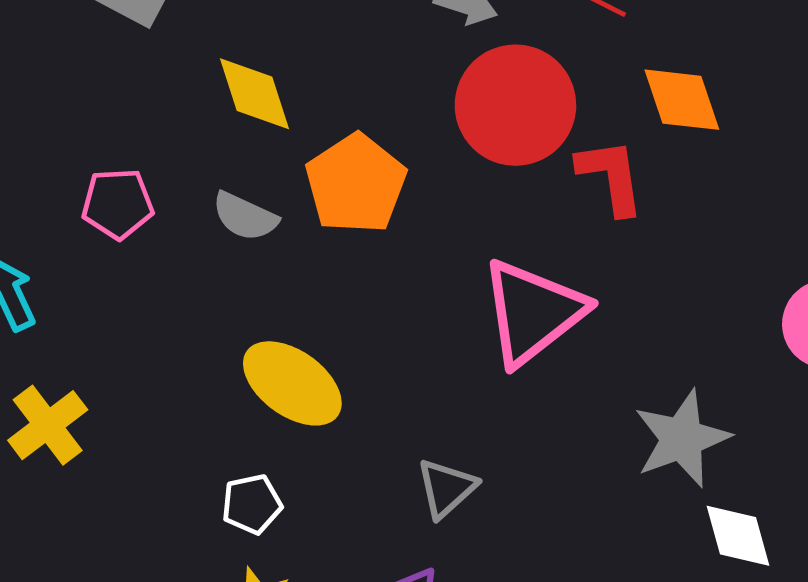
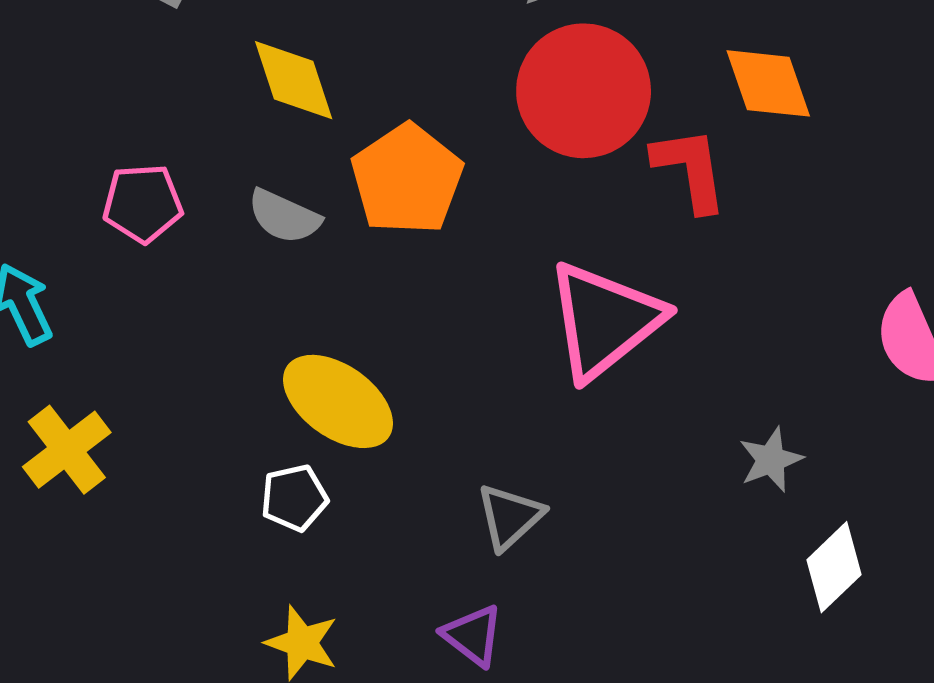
gray star: (682, 439) -> (771, 460), size x0.6
white pentagon: (252, 504) -> (294, 498), moved
white diamond: (738, 536) -> (834, 567), turned 62

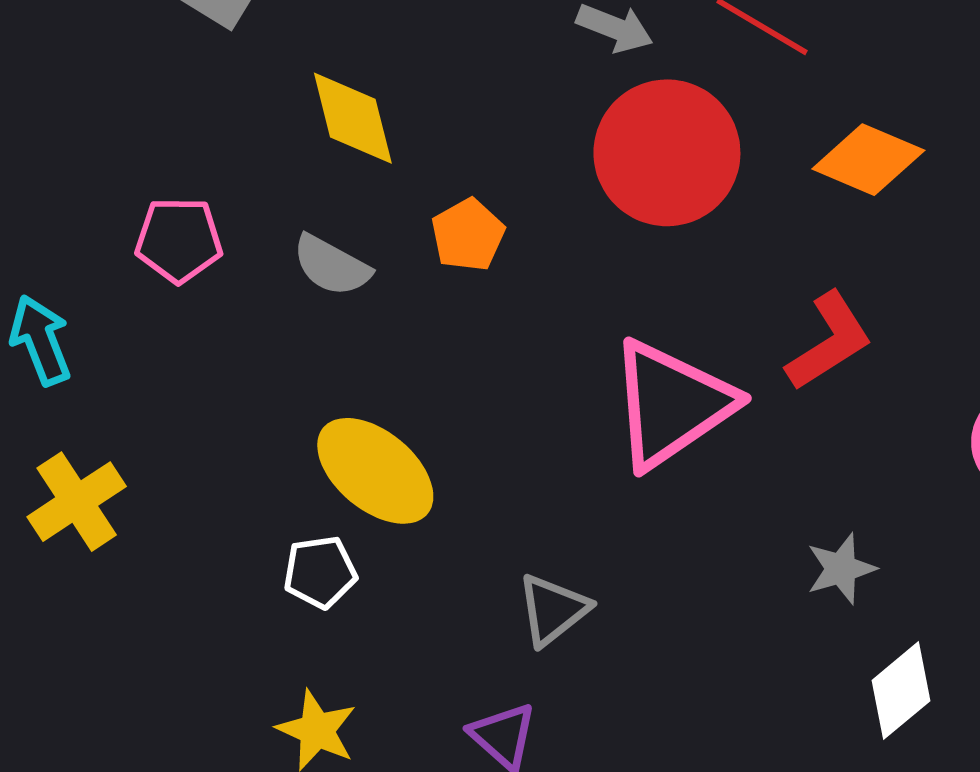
orange diamond: (768, 83) -> (868, 160), turned -52
red L-shape: (690, 169) -> (829, 341), moved, turned 62
orange pentagon: (407, 179) -> (468, 235), size x0.6

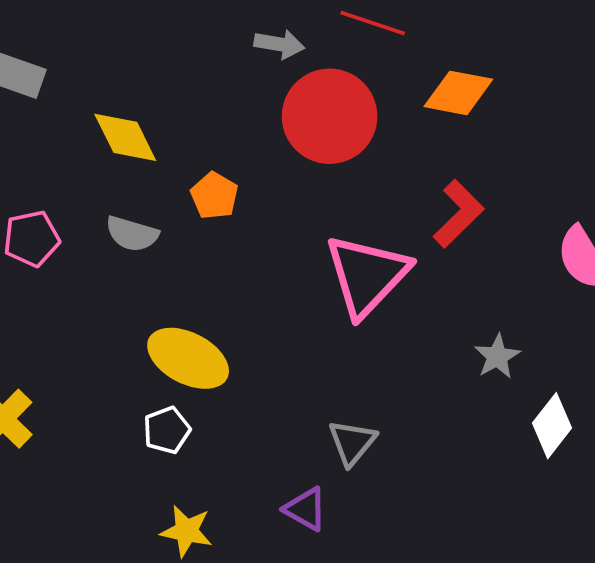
gray triangle: (553, 610) -> (352, 442), moved

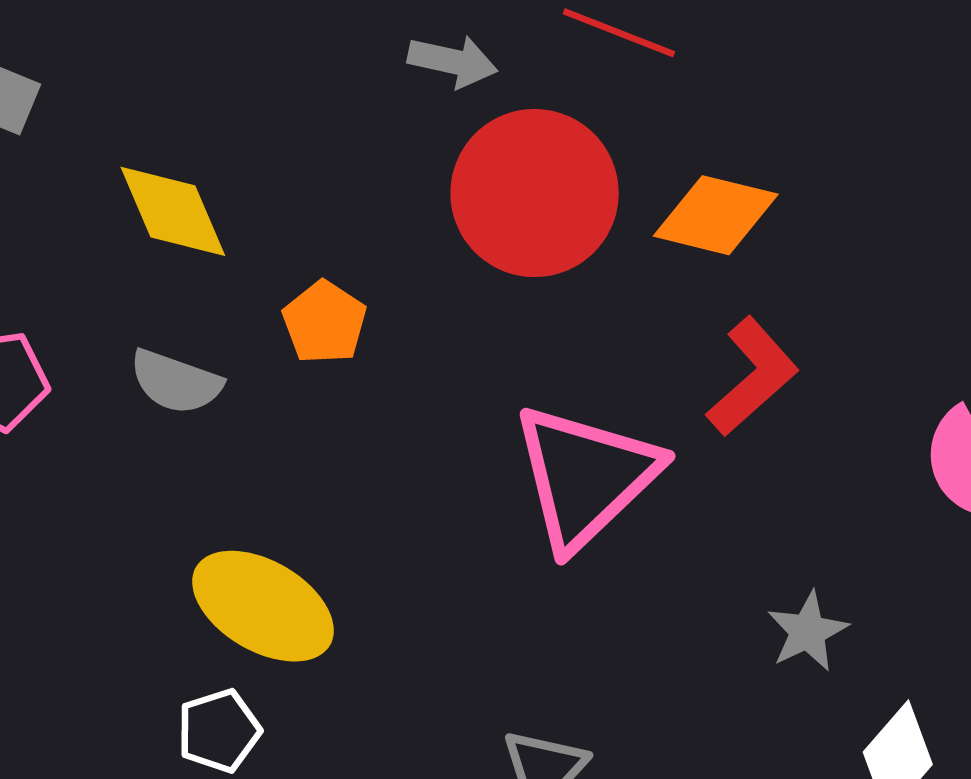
orange diamond: (458, 93) -> (716, 215), moved

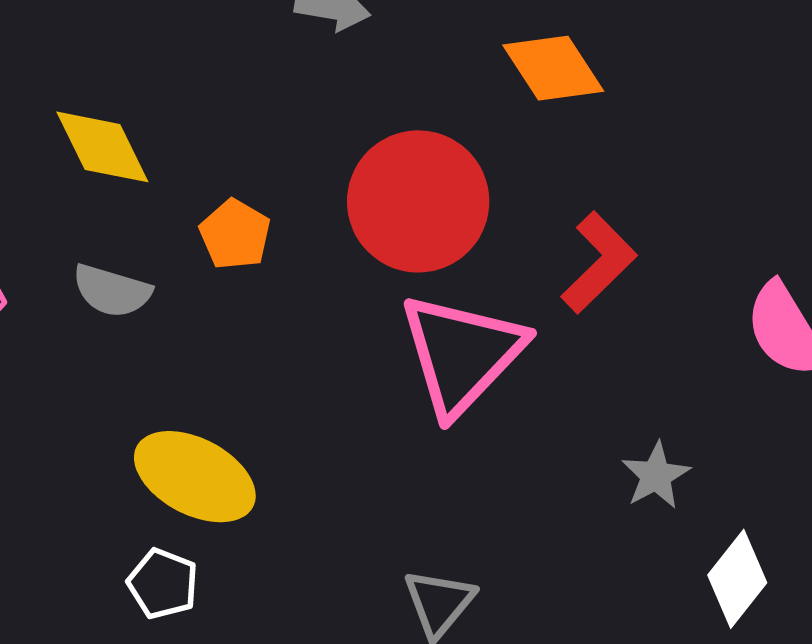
red circle: (535, 193) -> (418, 201), moved
orange diamond: (716, 215) -> (553, 68), moved, turned 46
white pentagon: (219, 731) -> (163, 584), turned -30

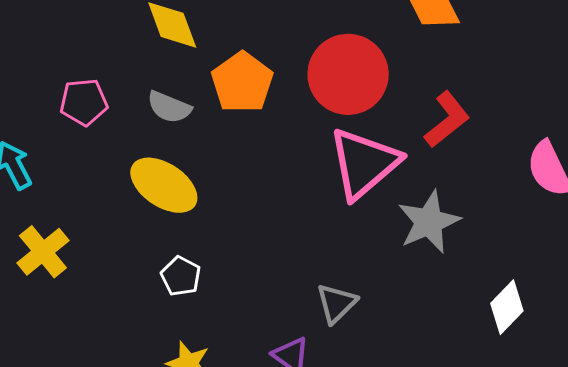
orange pentagon: (235, 234) -> (242, 82), size x1.5
gray star: (656, 476) -> (429, 222), moved, size x1.6
yellow ellipse: (195, 477) -> (164, 185), moved

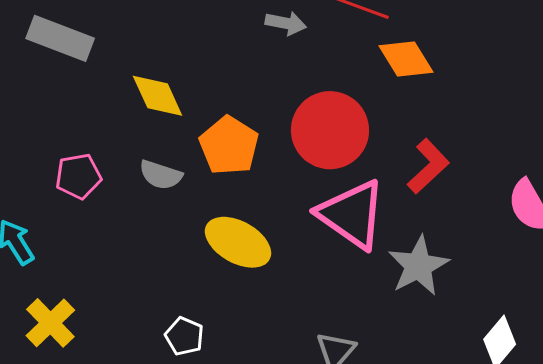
pink triangle: (364, 163) -> (352, 214), turned -40
yellow ellipse: (164, 185) -> (238, 242), moved

